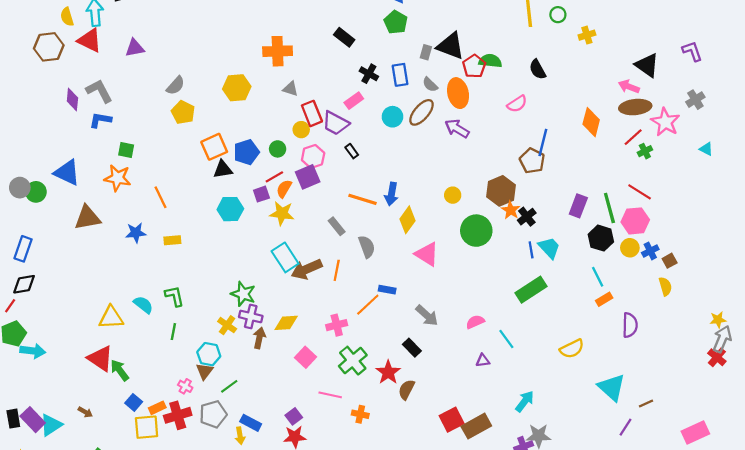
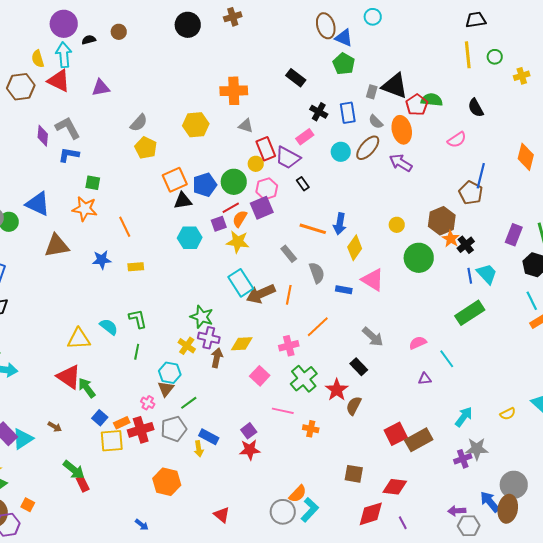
green circle: (278, 149) -> (234, 182), size x1.6
blue rectangle: (387, 290) -> (344, 290), moved
yellow semicircle: (572, 349) -> (508, 414), moved, size x0.7

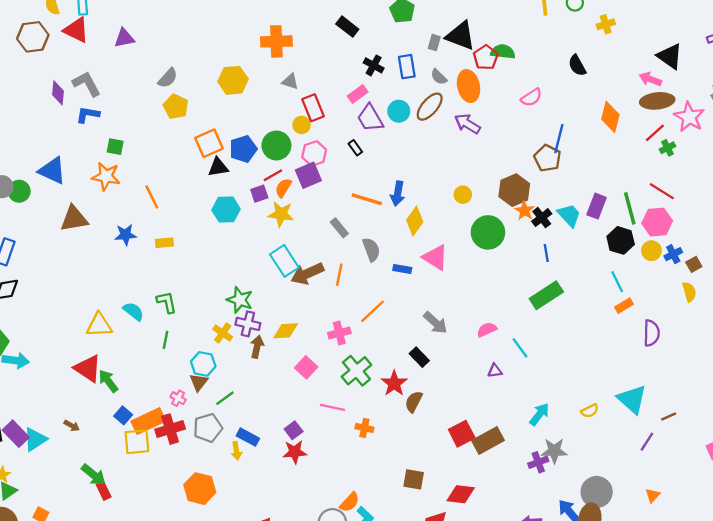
black semicircle: (476, 108) -> (577, 65), moved
purple trapezoid: (288, 158) -> (370, 118), moved, turned 32
cyan trapezoid: (487, 274) -> (569, 215), moved
orange rectangle: (122, 423) -> (148, 421), size x1.8

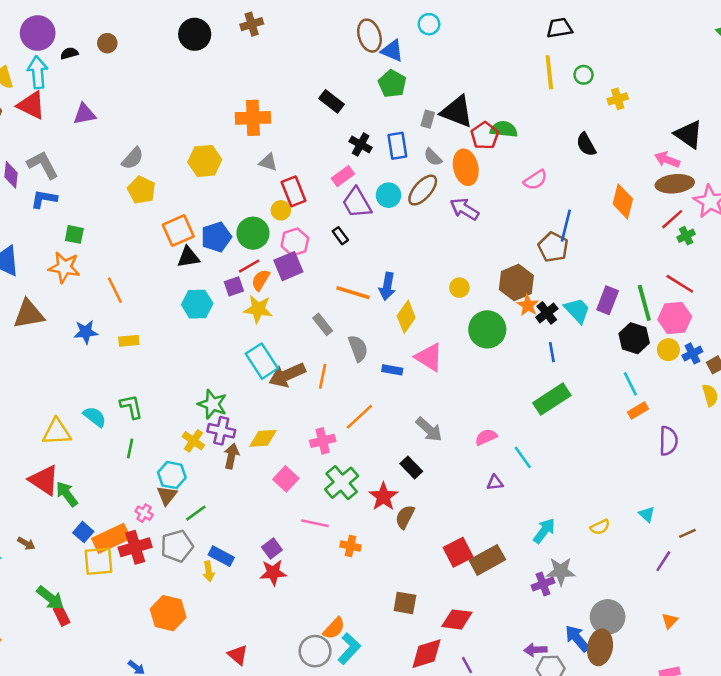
cyan triangle: (632, 399) -> (647, 514), size x0.5

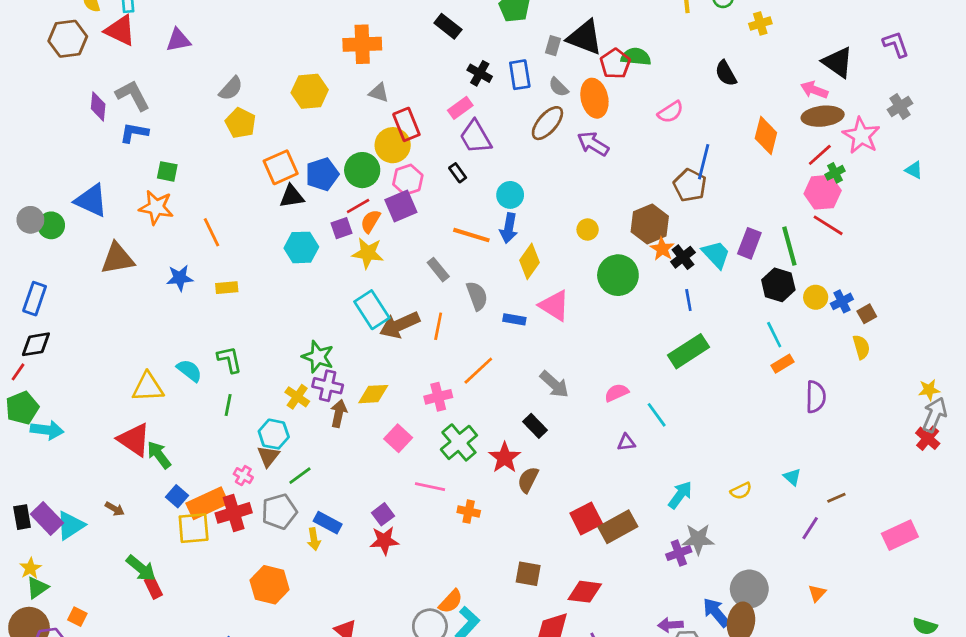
cyan circle: (388, 195) -> (510, 195), moved
yellow circle: (281, 210) -> (393, 145), size x1.6
pink hexagon: (675, 318) -> (823, 192), moved

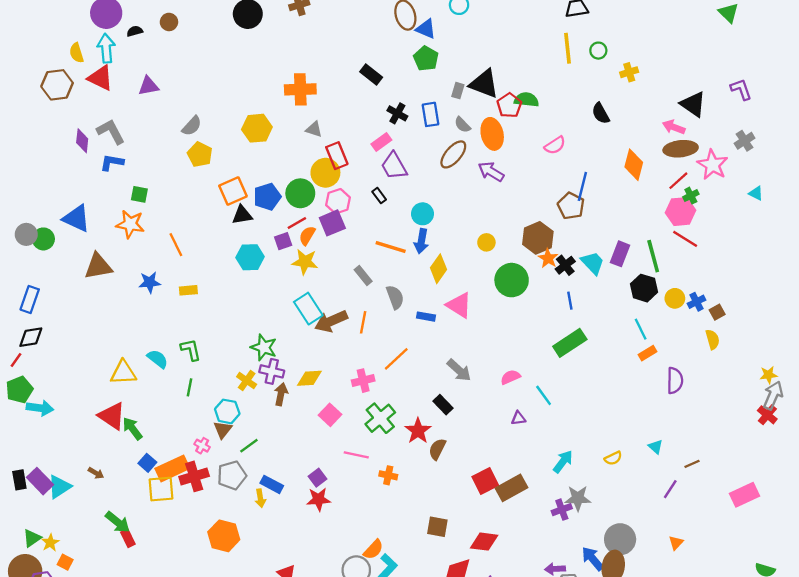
yellow star: (30, 568) -> (50, 543), moved

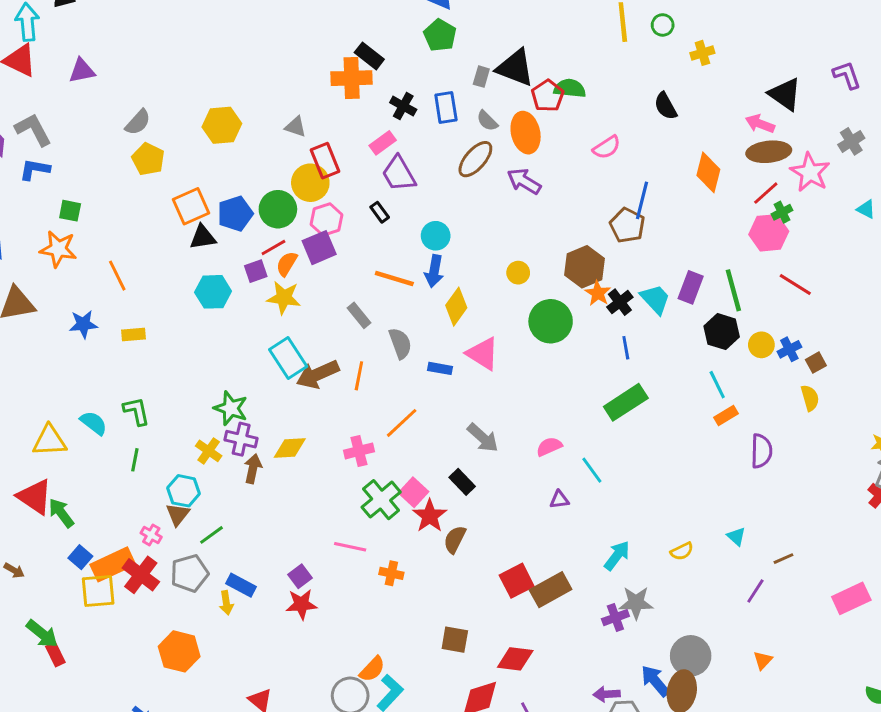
orange cross: (300, 89) -> (352, 78), moved
red line: (685, 239) -> (795, 284), moved
pink square: (330, 415) -> (414, 492), moved
red cross: (194, 476) -> (141, 575), turned -36

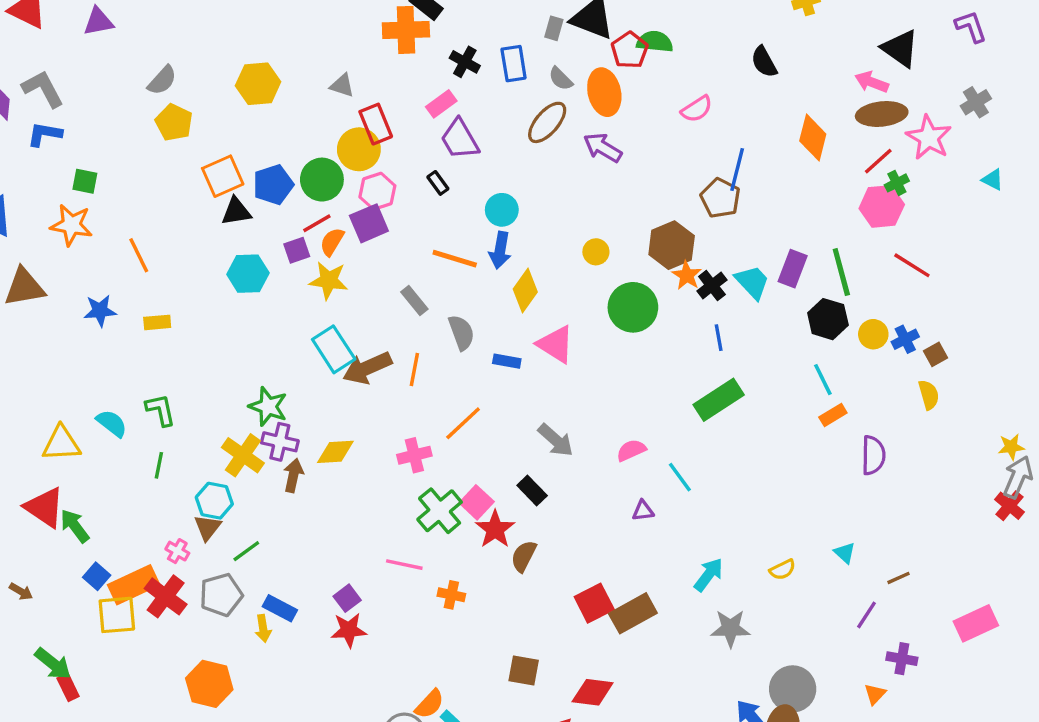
yellow cross: (209, 451) -> (243, 455), size x1.4
purple cross: (615, 618) -> (902, 659), moved, turned 30

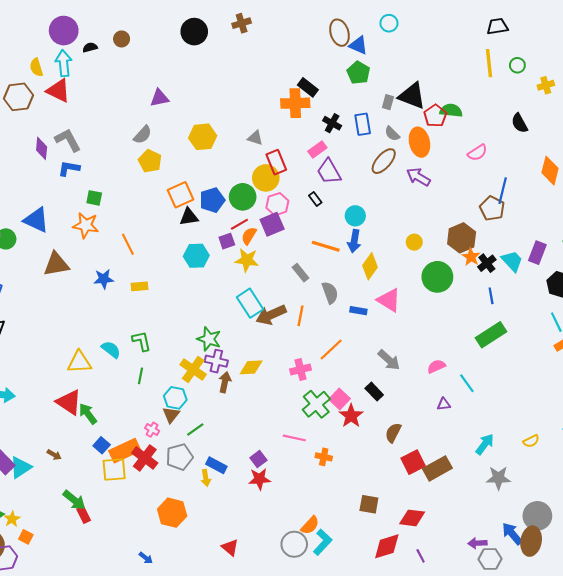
purple triangle: (98, 22) -> (159, 98), moved
brown semicircle: (524, 556) -> (393, 433), moved

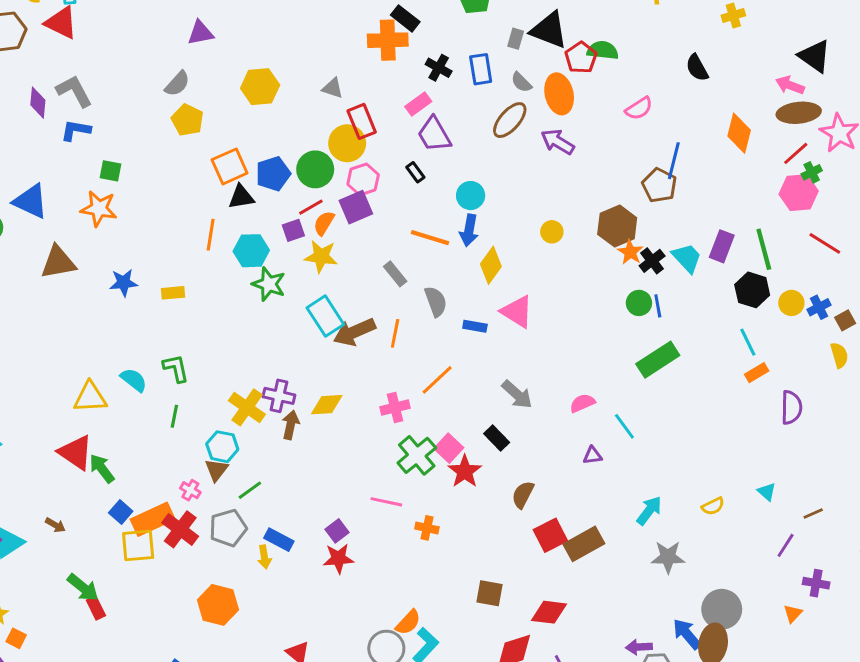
orange line: (128, 244) -> (211, 235), moved, turned 35
green circle: (437, 277) -> (639, 303), moved, size x0.6
green star: (209, 339) -> (269, 284), moved

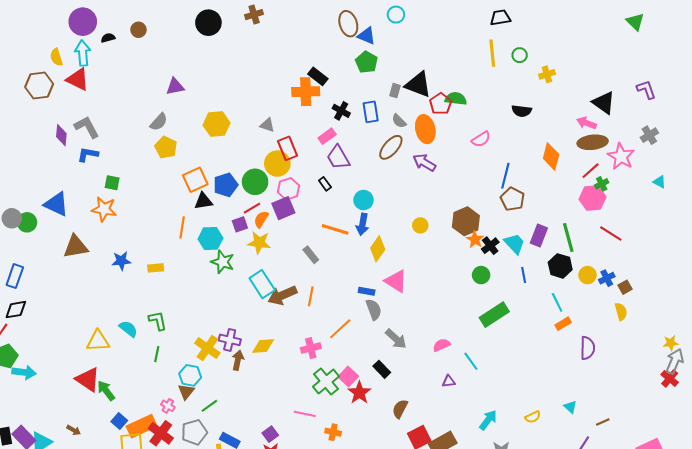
black semicircle: (697, 68) -> (522, 111), turned -54
brown pentagon: (659, 185) -> (513, 199), moved
gray semicircle: (436, 301) -> (374, 310), moved
blue line: (658, 306) -> (524, 275), moved

